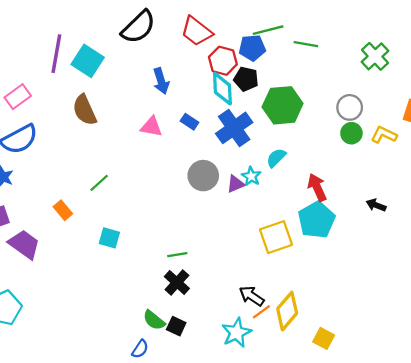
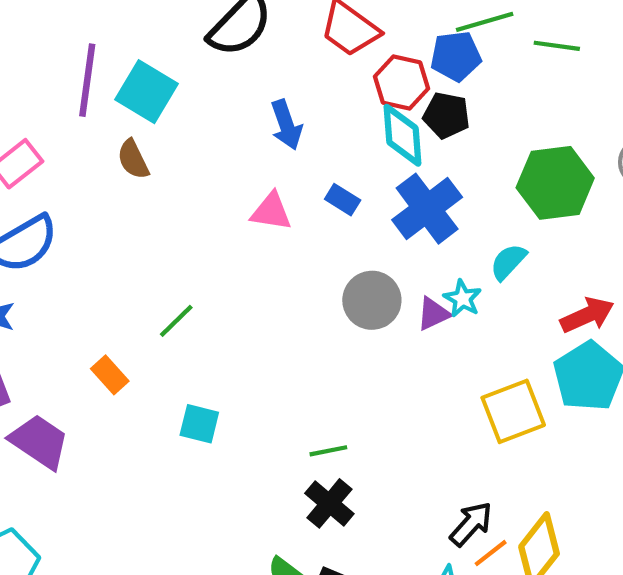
green hexagon: (283, 105) -> (555, 183), moved
brown semicircle: (85, 110) -> (133, 159), moved, size x0.7
red arrow: (317, 187) -> (587, 315), turned 92
black arrow: (252, 296) -> (471, 524), turned 100

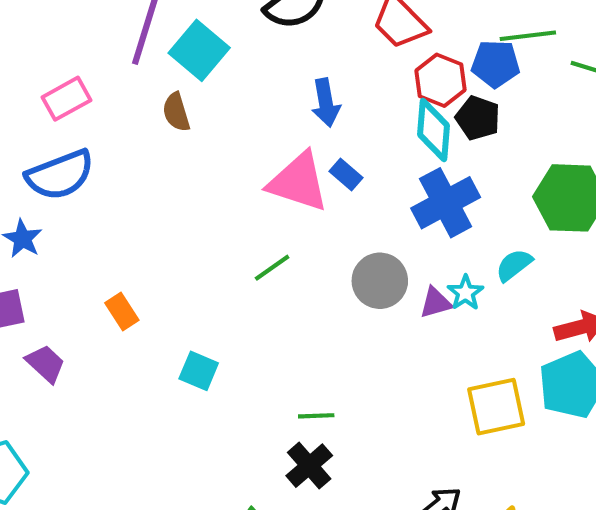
blue rectangle: (343, 200) -> (346, 175), moved
pink triangle: (271, 212) -> (298, 182), size x1.6
green line: (176, 321) -> (272, 268), moved
purple trapezoid: (39, 442) -> (46, 364), size x0.7

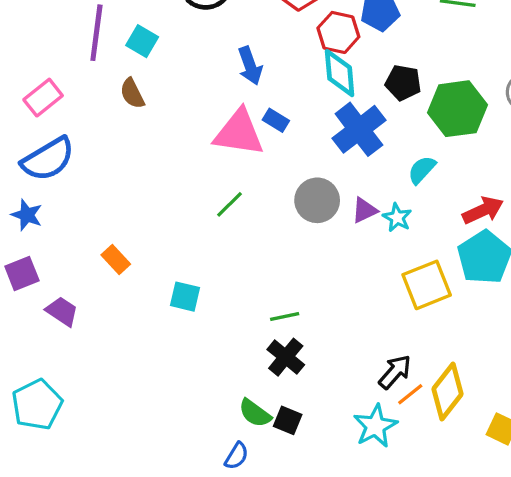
cyan square: (199, 50) -> (142, 41), size x0.7
black pentagon: (478, 118) -> (403, 83), moved
cyan star: (465, 293) -> (397, 218), moved

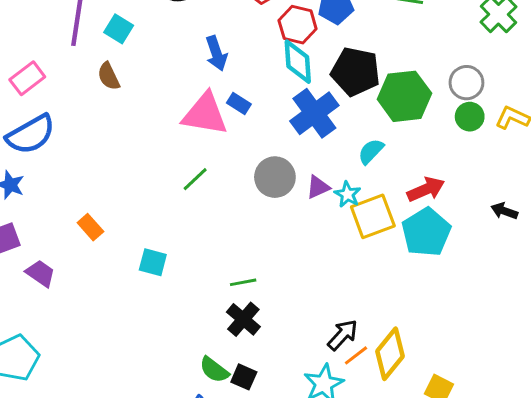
black pentagon: (403, 83) -> (356, 72), size x1.5
yellow square: (427, 285) -> (373, 216), moved

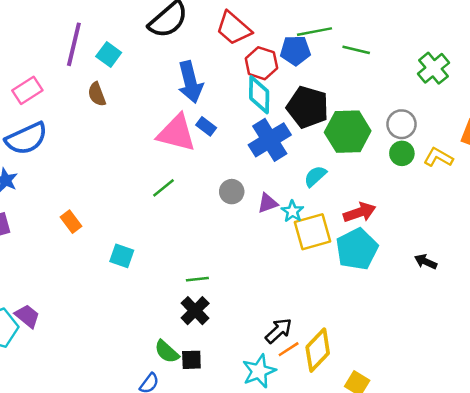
blue arrow: (216, 53) -> (190, 82), size x1.4
gray circle: (275, 177) -> (232, 192), size x0.7
black arrow: (504, 211) -> (426, 262), moved
purple trapezoid: (40, 273) -> (27, 316), moved
black square: (244, 377) -> (191, 360), turned -30

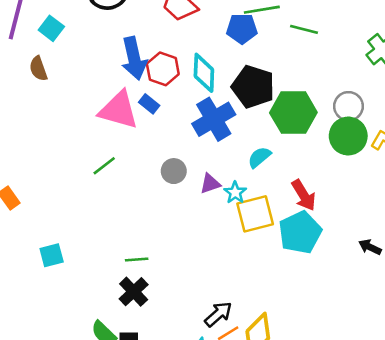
red hexagon: (261, 63) -> (163, 69), moved
green circle: (402, 153) -> (348, 136), size x1.5
red arrow: (360, 212) -> (304, 195), turned 76
cyan square: (122, 256) -> (52, 255), moved, turned -35

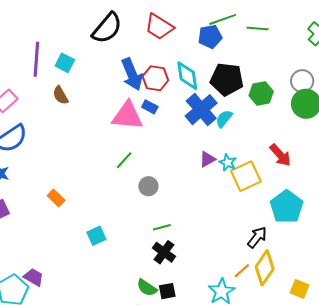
green hexagon: (293, 113) -> (261, 93), size x0.7
cyan semicircle: (259, 157) -> (224, 119), moved
gray circle: (174, 171) -> (148, 186), moved
cyan pentagon: (300, 232) -> (287, 207), moved
black arrow: (218, 314) -> (257, 237), moved

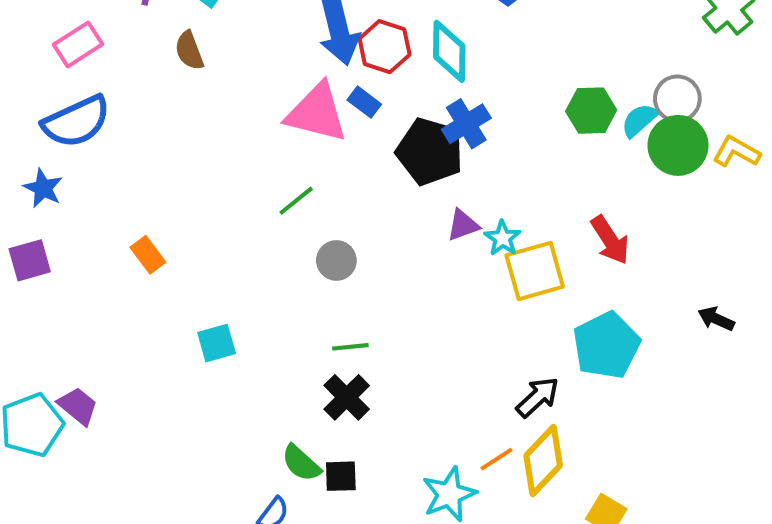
black pentagon: (227, 79) -> (430, 152), moved
blue cross: (201, 110) -> (466, 124), size x0.7
cyan semicircle: (224, 119) -> (639, 120), moved

